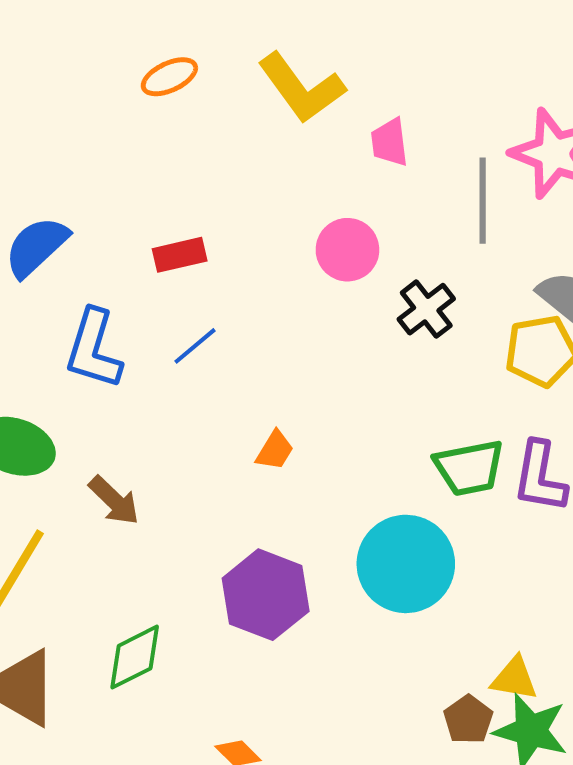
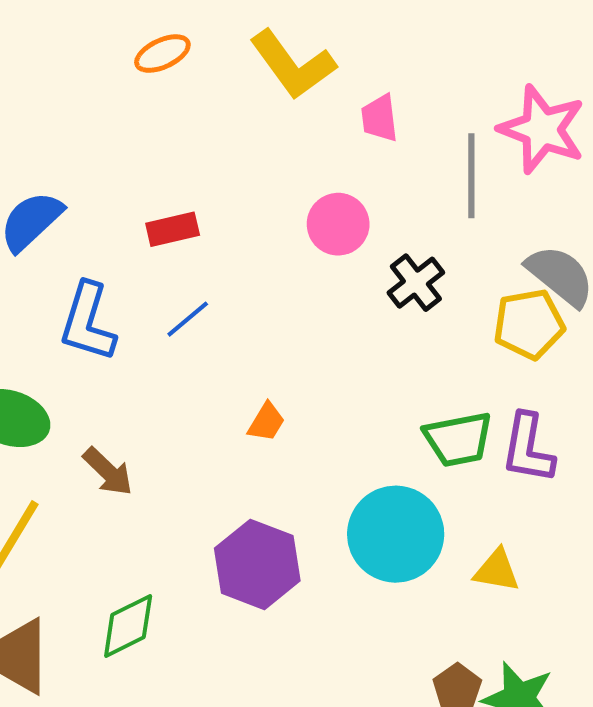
yellow triangle: (514, 679) -> (497, 570), moved

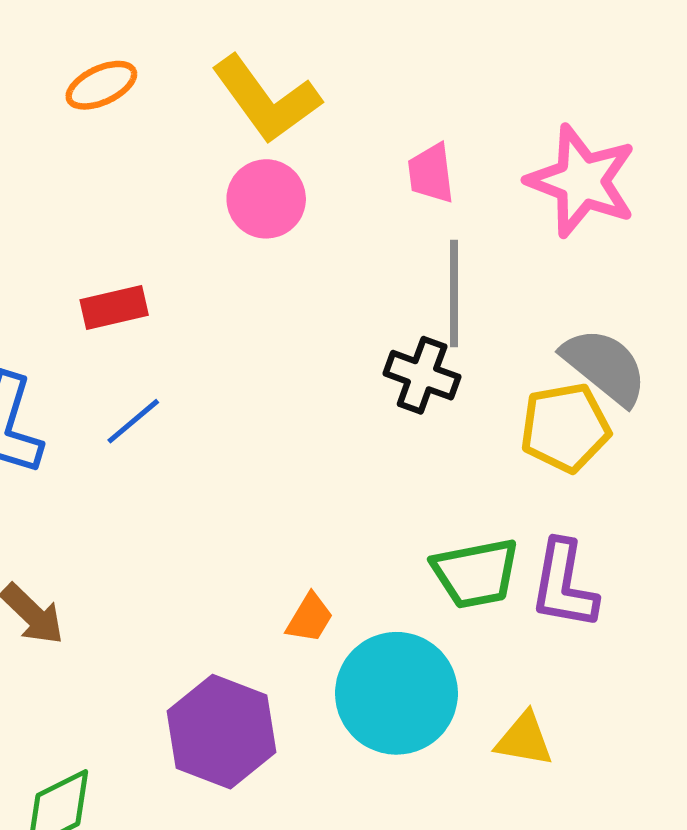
pink trapezoid: (379, 118) -> (431, 173), moved
gray line: (471, 176) -> (454, 293), moved
pink circle: (338, 224) -> (266, 199), moved
black cross: (416, 283) -> (422, 375), turned -32
orange trapezoid: (266, 422) -> (310, 618), moved

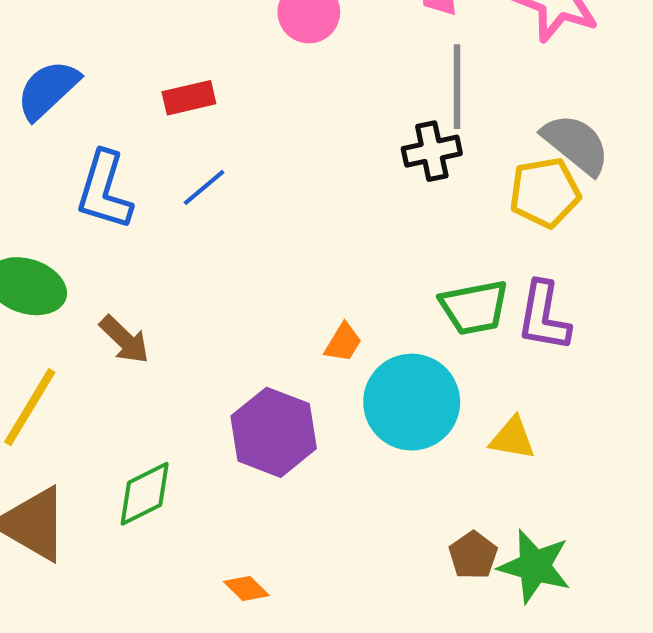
black cross: (422, 375) -> (432, 151), turned -32

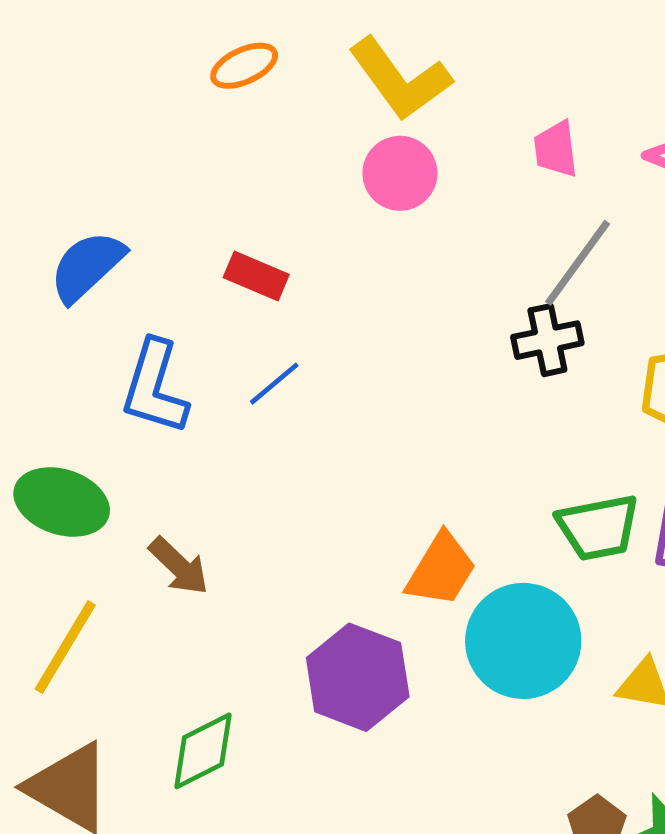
gray line: (457, 87) -> (578, 263), turned 36
red rectangle: (189, 98) -> (256, 276), turned 36
orange trapezoid: (343, 343) -> (441, 570), size x1.6

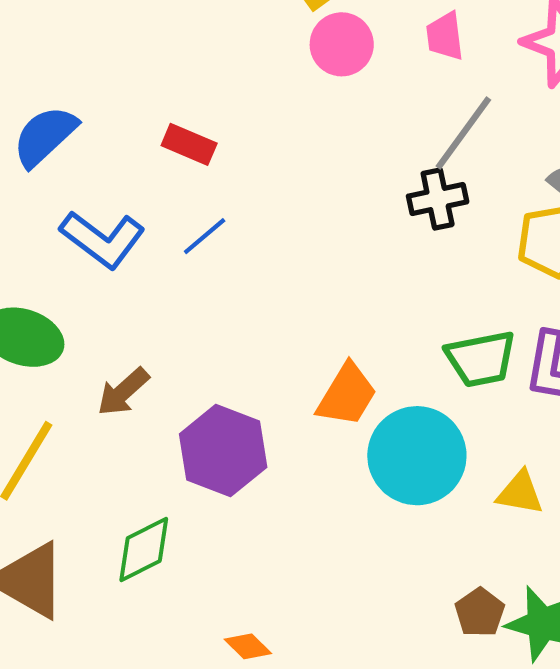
pink circle: (400, 173) -> (342, 44), moved
blue L-shape: (155, 387) -> (103, 239), turned -70
brown arrow: (179, 566) -> (123, 392), turned 94
purple hexagon: (358, 677) -> (223, 451), moved

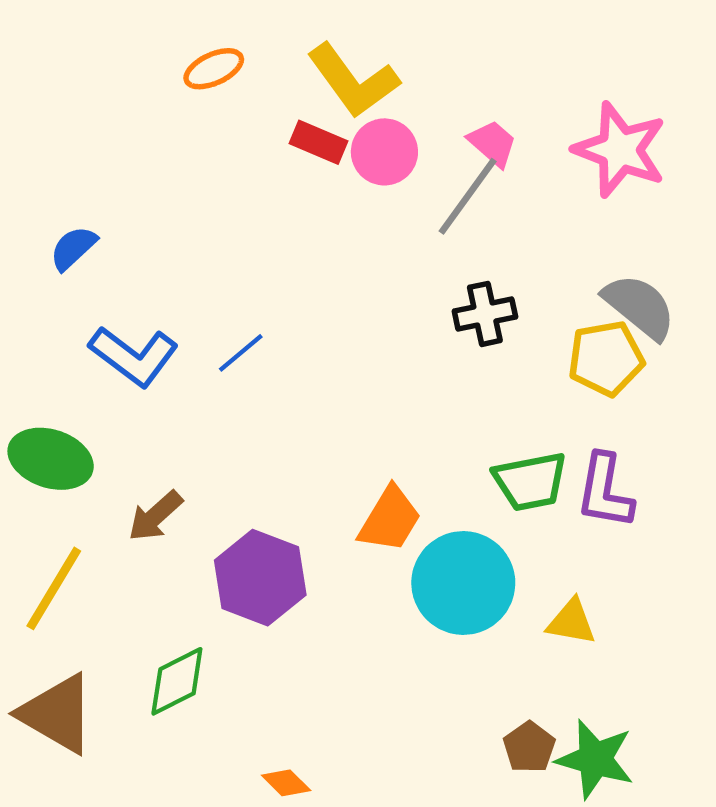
pink trapezoid: (445, 36) -> (492, 143), turned 138
gray line: (463, 133) -> (468, 196), moved
blue semicircle: (45, 136) -> (73, 248), size x0.7
red rectangle: (189, 144) -> (319, 142), moved

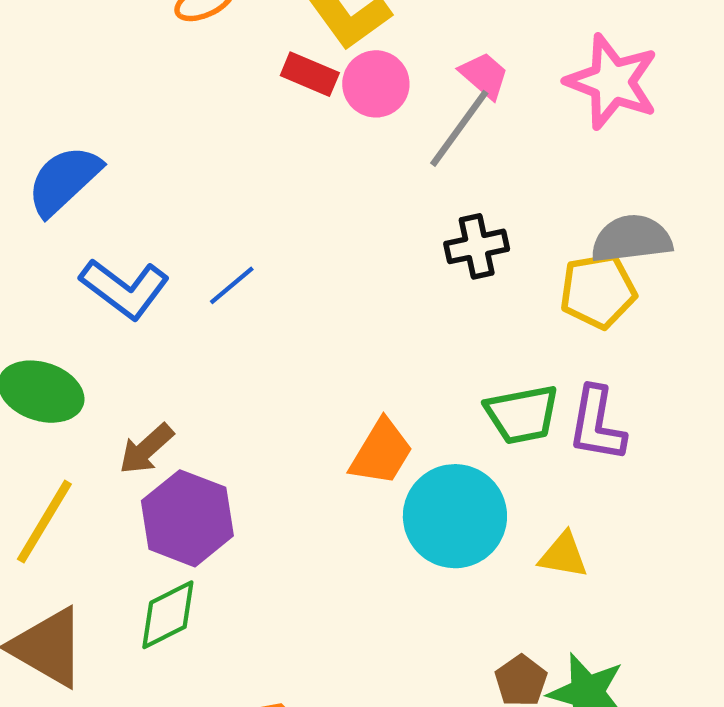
blue semicircle: (73, 248) -> (64, 180), size x1.6
gray semicircle: (639, 306) -> (632, 239), turned -46
purple hexagon: (260, 578) -> (187, 518), moved

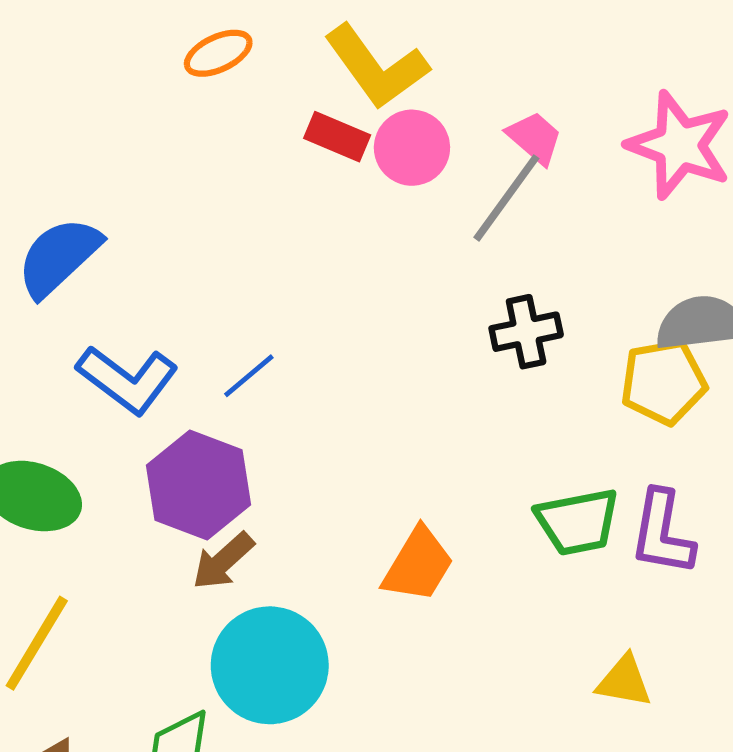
brown arrow: (146, 449) -> (223, 561), moved
cyan circle: (455, 516) -> (270, 665), moved
purple hexagon: (187, 518) -> (199, 485), moved

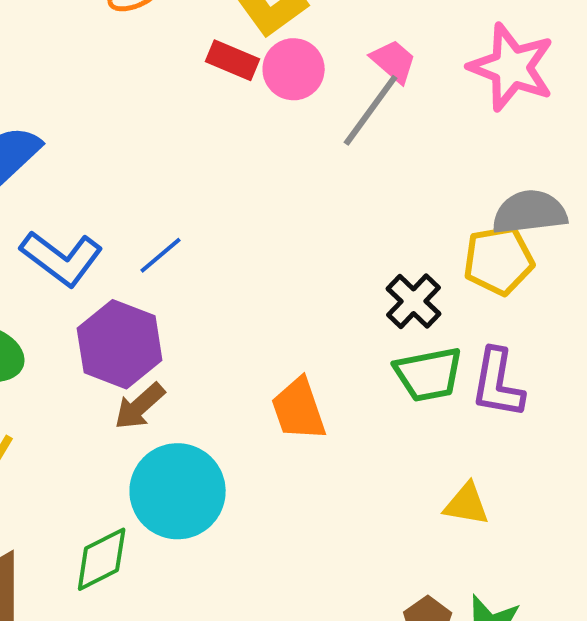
black cross: (526, 332) -> (414, 301), moved, turned -34
orange trapezoid: (418, 565) -> (299, 409), turned 130

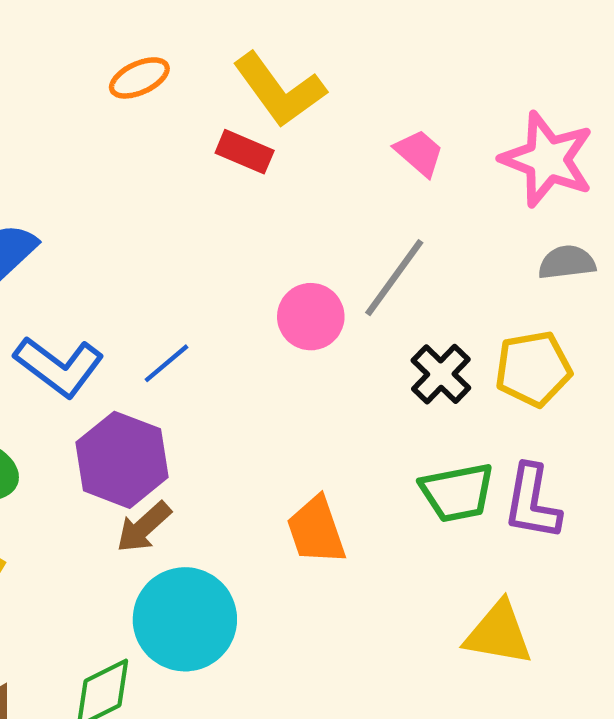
pink circle: (294, 69) -> (311, 317), moved
gray line: (371, 110) -> (394, 278), moved
gray semicircle: (530, 212) -> (567, 262), moved, size x0.7
black cross: (414, 301) -> (441, 374), moved
yellow triangle: (467, 504) -> (498, 633), size x1.4

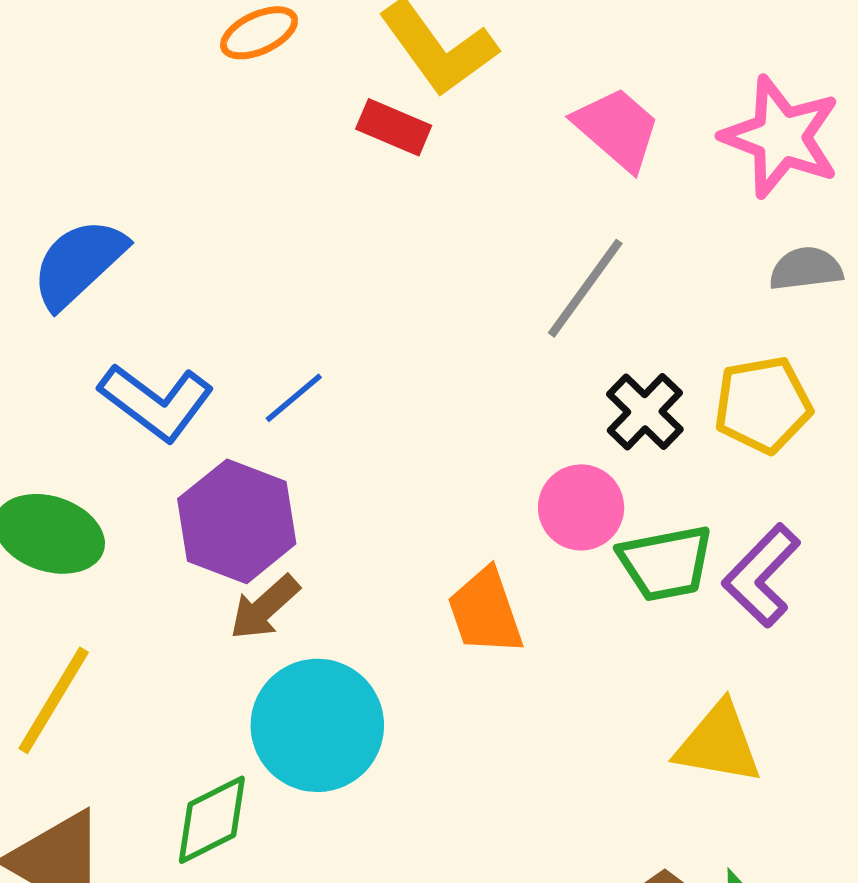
pink trapezoid: (419, 153) -> (617, 129), size x1.4
pink circle: (311, 317) -> (581, 507), moved
purple L-shape: (532, 502) -> (761, 575), turned 34

